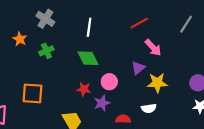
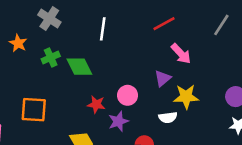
green diamond: (88, 58) -> (79, 67), moved
white semicircle: (149, 108) -> (168, 117), moved

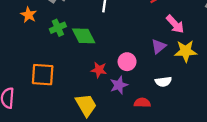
yellow star: (186, 97) -> (186, 51), moved

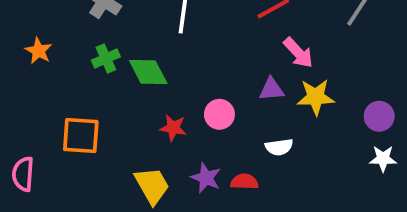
orange star: (29, 15) -> (38, 51), moved
purple triangle: (159, 46) -> (271, 89), turned 35
purple star: (119, 85) -> (206, 178), moved, turned -30

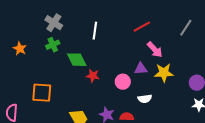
green cross: (106, 59) -> (53, 45), moved
pink circle: (219, 114) -> (123, 82), moved
red star: (173, 128) -> (93, 76), moved

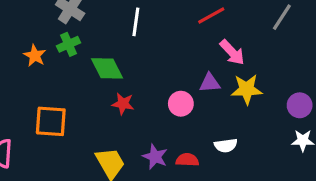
orange star: (20, 49) -> (35, 56), moved
red star: (93, 76) -> (123, 104), moved
white semicircle: (145, 99) -> (226, 145), moved

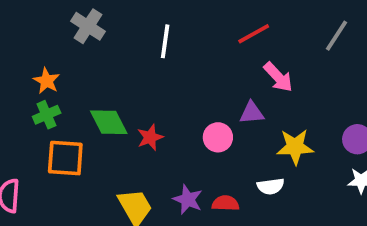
green cross: (68, 44) -> (47, 115), moved
green diamond: (107, 68) -> (109, 122), moved
yellow star: (247, 89) -> (295, 147), moved
red star: (123, 104) -> (150, 137), turned -30

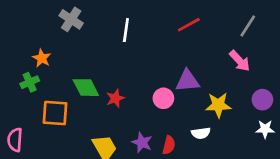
pink arrow: (278, 77) -> (240, 61), moved
purple triangle: (252, 113) -> (188, 81), size x1.4
green cross: (47, 115) -> (30, 82), moved
red semicircle: (225, 203) -> (169, 145), turned 102

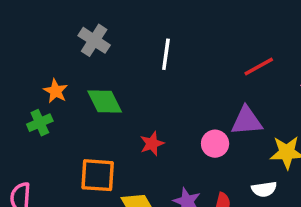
red line: (189, 25) -> (259, 67), moved
green diamond: (86, 88) -> (105, 102), moved
orange square: (55, 113) -> (98, 175), moved

